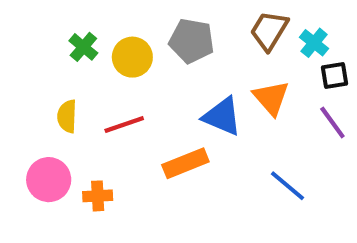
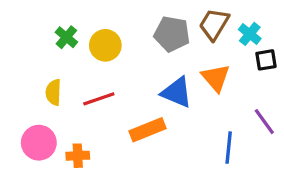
gray pentagon: (192, 41) -> (172, 34), moved
purple line: (332, 122) -> (264, 122), moved
blue line: (288, 186) -> (229, 148), turned 56

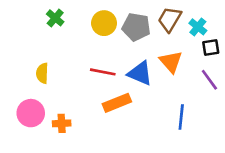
green cross: (66, 37) -> (55, 18), moved
yellow circle: (105, 45) -> (104, 23), moved
red line: (99, 99) -> (103, 72), moved, turned 30
purple line: (264, 122) -> (209, 80), moved

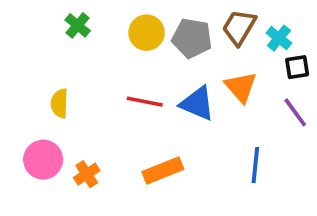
orange rectangle: (117, 103) -> (163, 171), moved
orange cross: (62, 123) -> (87, 174), turned -30

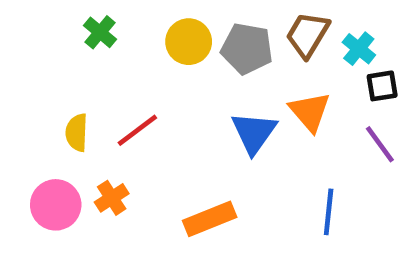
red line: (145, 102) -> (137, 130), moved, turned -48
blue triangle: (197, 103) -> (254, 133), turned 42
orange cross: (87, 174) -> (112, 198), moved

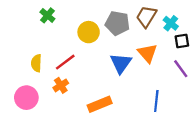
yellow circle: (189, 42) -> (89, 32), moved
orange cross: (112, 198) -> (61, 85), moved

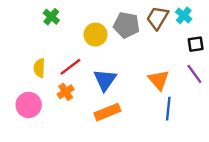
cyan cross: (171, 23) -> (184, 15), moved
orange triangle: (147, 53) -> (159, 80), moved
blue triangle: (121, 63) -> (105, 80), moved

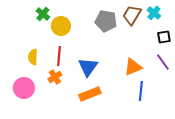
yellow circle: (95, 35) -> (61, 26), moved
red line: (70, 67) -> (59, 56), turned -48
orange triangle: (159, 80) -> (133, 67), turned 48

